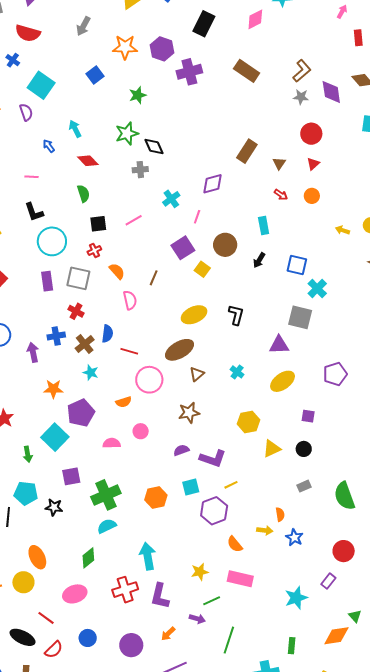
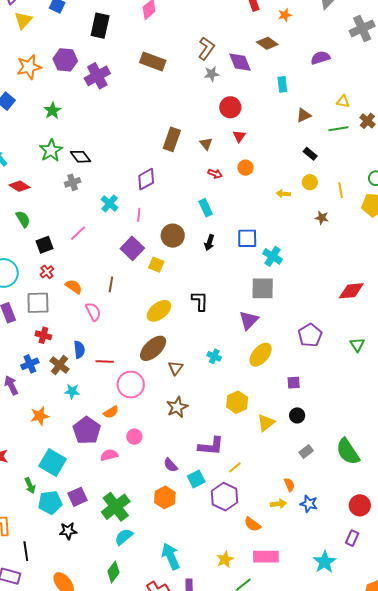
purple triangle: (279, 345) -> (249, 320), turned -30
purple pentagon: (81, 413) -> (87, 430), moved
purple semicircle: (181, 450) -> (171, 465), moved, turned -98
cyan pentagon: (26, 493) -> (50, 502), moved

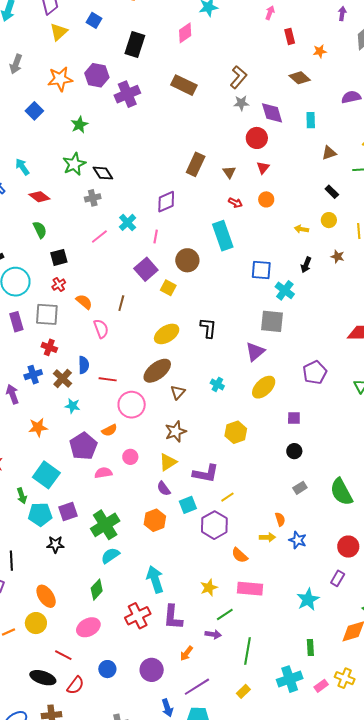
purple diamond: (240, 62) -> (272, 113), moved
cyan rectangle: (206, 208) -> (223, 236), size x1.6
pink line: (78, 233) -> (99, 236), moved
black arrow: (209, 243) -> (306, 265), moved
yellow triangle: (266, 423) -> (168, 462), moved

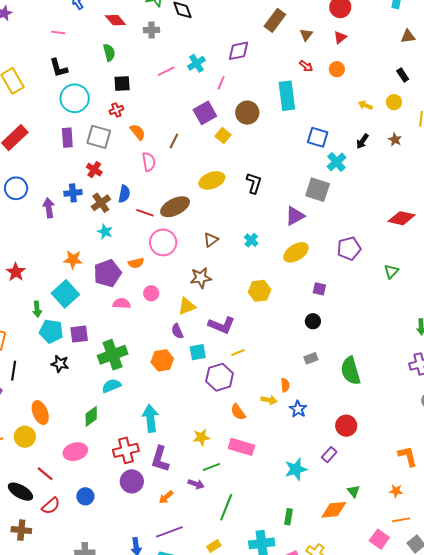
gray cross: (93, 198) -> (151, 30), moved
brown ellipse: (157, 371) -> (175, 207), moved
orange star: (38, 427) -> (73, 260), moved
purple circle: (152, 670) -> (132, 481), moved

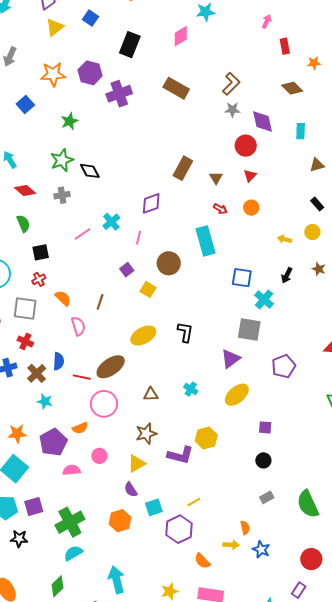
purple square: (205, 113) -> (127, 270), size x0.6
brown triangle: (211, 240) -> (151, 394), turned 42
purple pentagon: (349, 248) -> (284, 366), moved
purple L-shape: (222, 325) -> (180, 455), moved

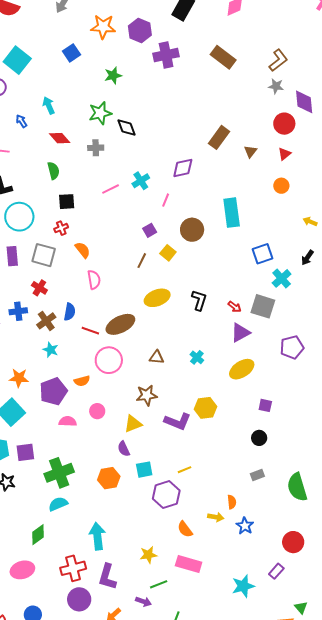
red arrow: (220, 209) -> (235, 307), moved
blue square: (242, 278) -> (263, 254), turned -35
brown line: (100, 302) -> (142, 261), moved

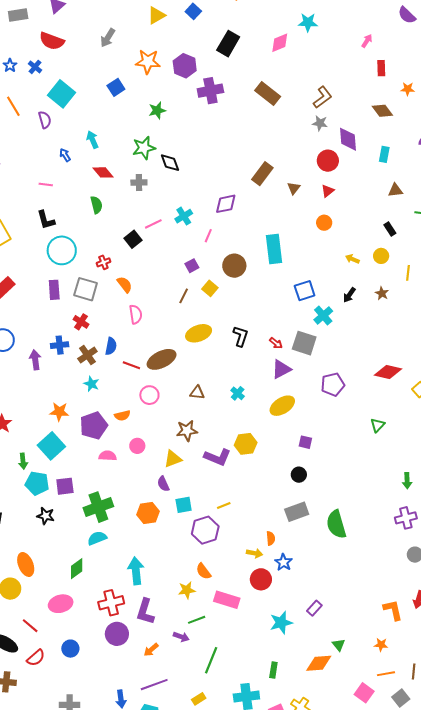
black square: (67, 202) -> (133, 239), moved, turned -36
pink circle: (109, 360) -> (149, 395), size x0.7
gray rectangle: (257, 475) -> (297, 512), size x1.6
orange semicircle: (185, 529) -> (203, 571), moved
red circle: (293, 542) -> (261, 579), moved

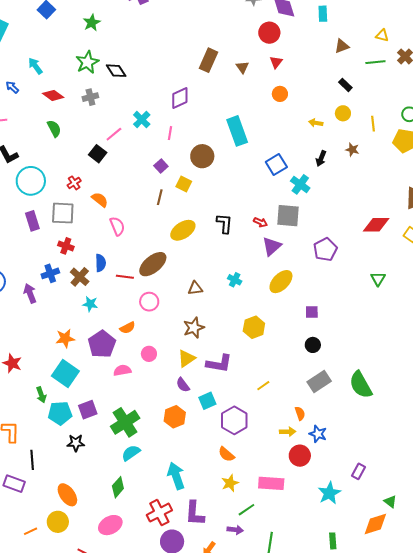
purple L-shape: (217, 457) -> (219, 364), moved
yellow line: (224, 505) -> (263, 386), moved
orange semicircle: (203, 571) -> (226, 454), moved

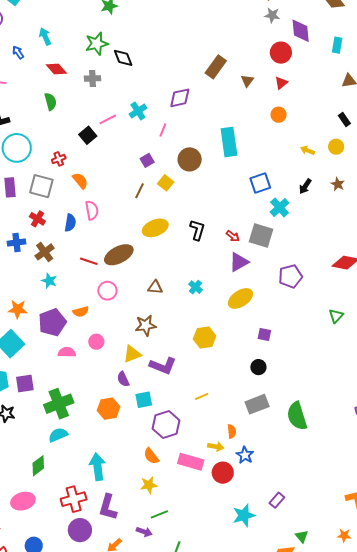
blue semicircle: (101, 263) -> (70, 223), moved
pink rectangle: (271, 483) -> (191, 462), moved

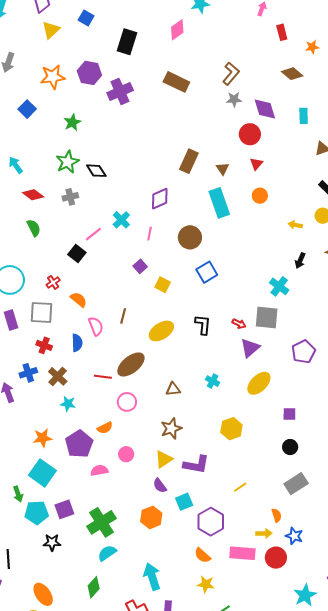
cyan rectangle: (229, 142) -> (219, 203), moved
brown circle: (190, 159) -> (190, 237), moved
blue square: (260, 183) -> (207, 272), moved
brown line: (140, 191) -> (123, 316), moved
yellow star: (149, 485) -> (206, 584), turned 30

